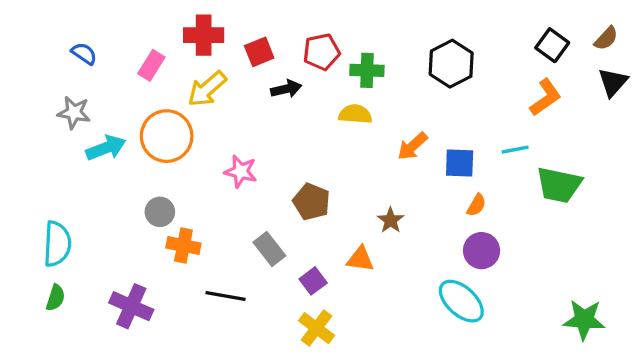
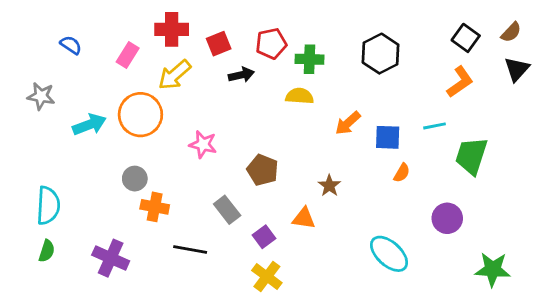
gray star: (74, 112) -> (41, 96), moved
green trapezoid: (559, 185) -> (471, 156), turned 96
purple circle: (482, 251) -> (447, 218), moved

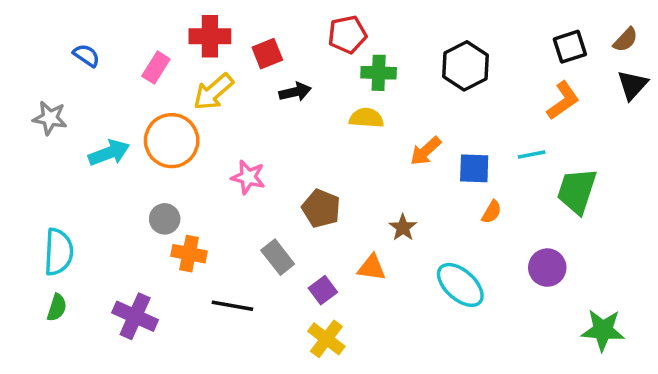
black square: (466, 38) -> (570, 47), turned 36
red pentagon: (271, 44) -> (347, 35), moved
cyan ellipse: (389, 254) -> (460, 285), moved

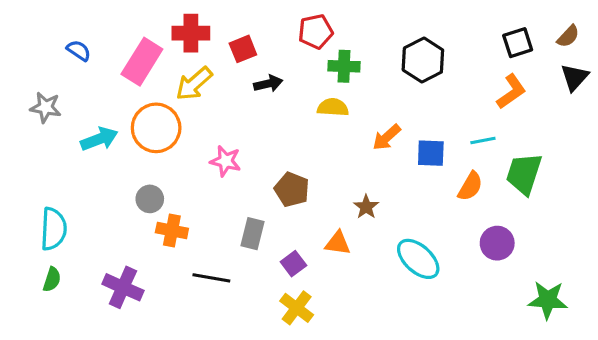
pink rectangle: (156, 68) -> (142, 62), size x1.6
orange semicircle: (492, 212) -> (470, 186), moved, size x1.4
gray rectangle: (278, 257) -> (252, 234), turned 52

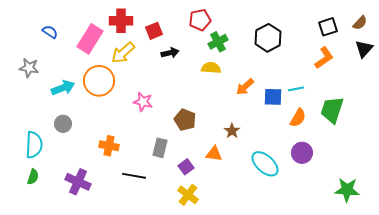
green cross: (344, 66) -> (218, 42), turned -30
cyan line: (483, 141) -> (296, 89), moved
gray circle: (150, 199) -> (63, 124), moved
purple circle: (497, 243) -> (302, 153), moved

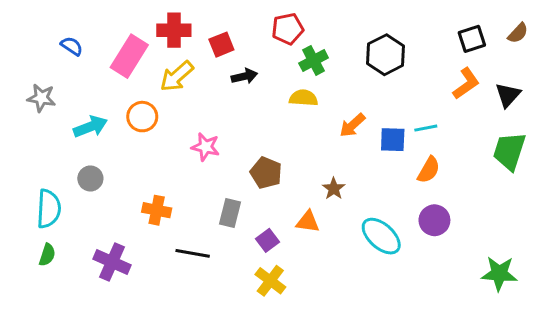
black triangle: (364, 49) -> (508, 95), moved
orange circle: (99, 81) -> (142, 117), size x0.7
green trapezoid: (332, 110) -> (509, 151), moved

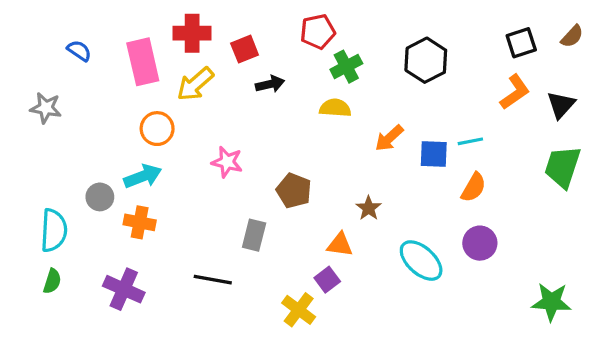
pink rectangle: (129, 56) -> (143, 62), turned -45
cyan arrow: (90, 127) -> (143, 176), moved
orange cross: (157, 210) -> (140, 222), moved
purple square: (267, 240) -> (327, 280), moved

